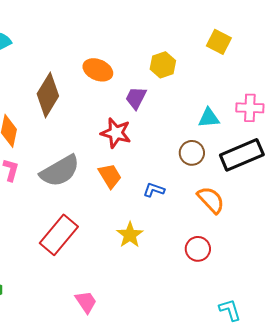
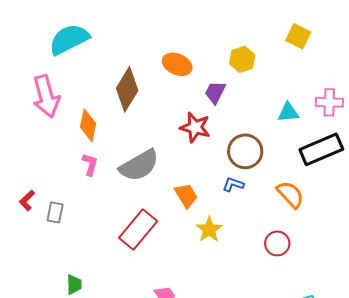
brown circle: (192, 153) -> (245, 151), moved, size x1.4
orange trapezoid: (110, 176) -> (186, 195), moved

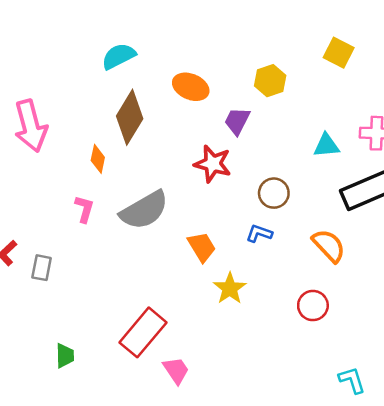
cyan semicircle: (69, 39) -> (119, 56), moved, size x0.7
orange diamond: (88, 125) -> (98, 159), moved, size x0.7
brown circle: (245, 151) -> (274, 193), size x0.7
red rectangle: (138, 229) -> (143, 332), moved

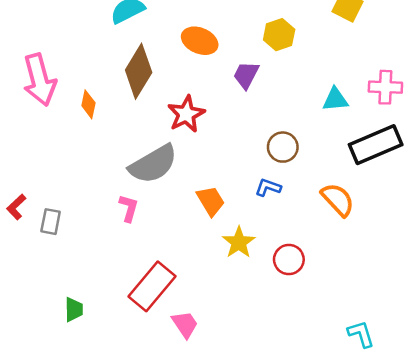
orange diamond: (98, 159) -> (88, 104), moved
red star: (213, 164) -> (186, 114), moved, turned 30
pink L-shape: (84, 209) -> (129, 208), moved
red circle: (313, 306) -> (289, 260), moved

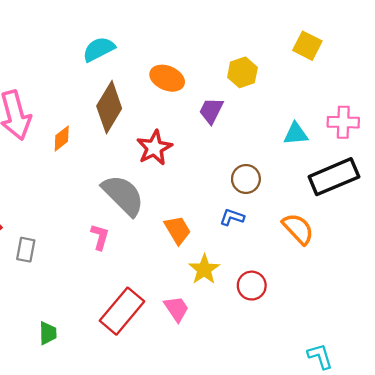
orange diamond: (88, 104) -> (62, 138), turned 40
gray semicircle: (153, 164) -> (123, 195), turned -105
pink trapezoid: (185, 324) -> (176, 309), moved

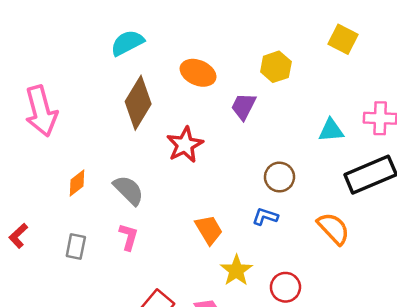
orange diamond: (62, 138) -> (77, 183), moved
gray semicircle: (123, 195) -> (129, 190), moved, size x0.7
gray rectangle: (26, 250) -> (76, 246), moved

